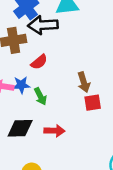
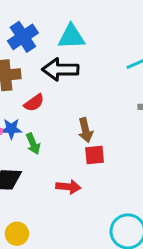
black arrow: (43, 25) -> (60, 69), moved
red arrow: (55, 131) -> (68, 187), moved

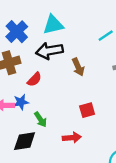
brown arrow: (85, 130) -> (78, 67), moved
green arrow: (33, 144) -> (40, 119), moved

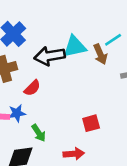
cyan triangle: (53, 25) -> (75, 47), moved
brown arrow: (78, 67) -> (100, 54), moved

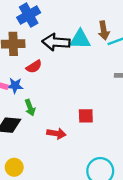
brown arrow: (100, 54) -> (104, 30), moved
red square: (91, 123) -> (86, 116), moved

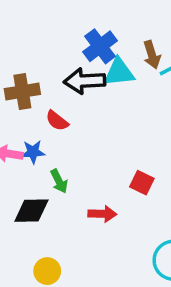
blue cross: (29, 15) -> (100, 46), moved
red semicircle: (34, 67) -> (57, 121), turned 77
red square: (86, 116) -> (142, 183), turned 35

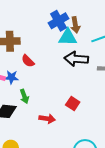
brown arrow: (152, 55) -> (75, 25), moved
black arrow: (85, 81) -> (76, 59), moved

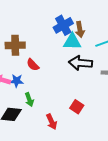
red arrow: (47, 119) -> (52, 122), turned 56

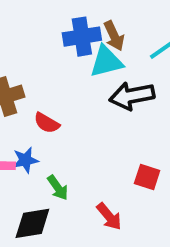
blue cross: (63, 25) -> (82, 37), turned 36

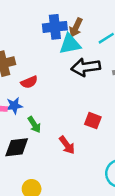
brown arrow: (114, 36) -> (76, 27), turned 48
red semicircle: (47, 123) -> (29, 82), turned -56

